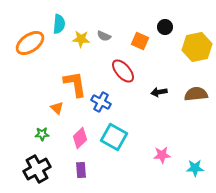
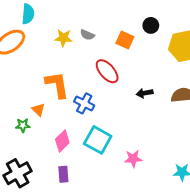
cyan semicircle: (59, 24) -> (28, 14), moved
green star: (42, 134) -> (23, 125), moved
pink star: (162, 155) -> (133, 159), moved

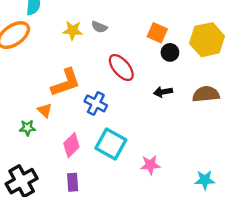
black circle: (151, 25) -> (170, 52), moved
orange square: (125, 40) -> (157, 33), moved
orange L-shape: (57, 85) -> (66, 83), turned 80

